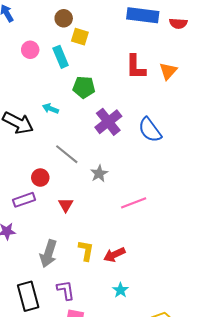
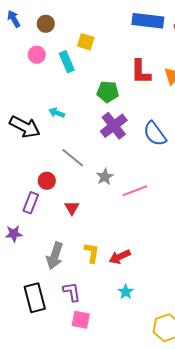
brown circle: (64, 18) -> (46, 24), moved
green pentagon: (84, 87) -> (108, 92), moved
purple rectangle: (24, 200) -> (31, 203), turned -50
pink line: (134, 203) -> (135, 191), moved

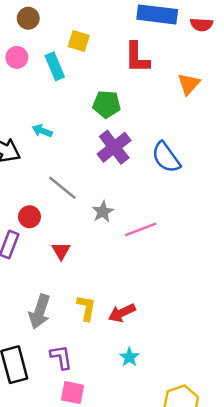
red L-shape: (141, 72) -> (137, 57), moved

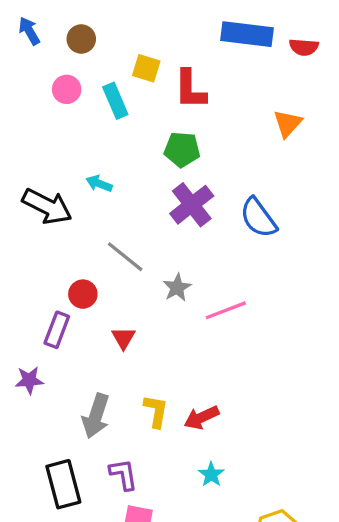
red L-shape: (137, 57) -> (190, 89), moved

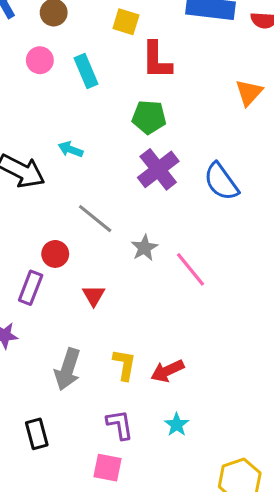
yellow square: (146, 68) -> (126, 22), moved
pink line: (226, 310) -> (191, 269), turned 72
purple L-shape: (123, 474) -> (120, 425), moved
black rectangle: (63, 484) -> (37, 434), size x0.7

